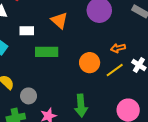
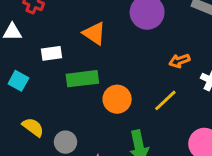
orange circle: (90, 63) -> (117, 99), moved
yellow line: (115, 70) -> (165, 100), moved

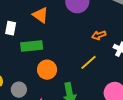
white rectangle: (51, 53) -> (11, 28), turned -72
orange circle: (117, 99) -> (47, 70), moved

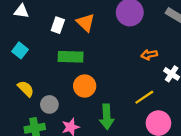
white rectangle: (11, 28) -> (58, 25), moved
yellow line: (89, 62) -> (144, 97), moved

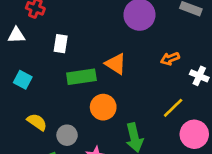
orange triangle: (86, 23) -> (116, 64), moved

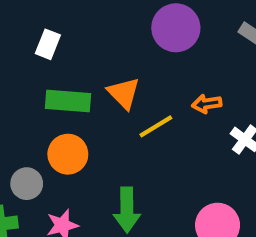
orange circle: (103, 107) -> (68, 154), moved
yellow line: (173, 108) -> (156, 126), moved

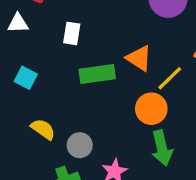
orange circle: (68, 154) -> (151, 109), moved

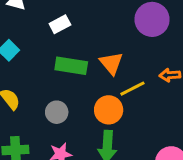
white rectangle: (72, 33) -> (60, 24), turned 36
gray circle: (80, 145) -> (57, 112), moved

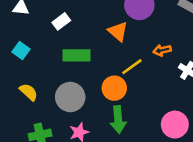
orange triangle: (111, 63) -> (118, 31), moved
gray circle: (57, 112) -> (70, 97), size x1.5

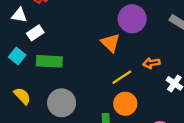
white rectangle: (61, 21) -> (35, 33), moved
green rectangle: (76, 55) -> (49, 61), moved
orange circle: (114, 88) -> (125, 104), moved

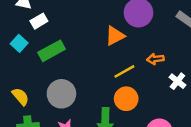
orange triangle: (110, 43) -> (115, 36), turned 45
green rectangle: (49, 61) -> (52, 51), turned -35
yellow semicircle: (22, 96) -> (21, 97), moved

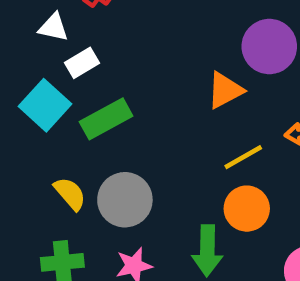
cyan square: (19, 43) -> (45, 105), size x1.5
yellow semicircle: (21, 97) -> (70, 194), moved

